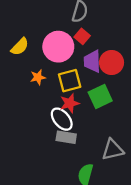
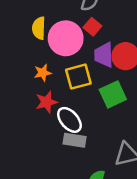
yellow semicircle: (20, 47) -> (39, 28), moved, turned 138
red star: (70, 103) -> (47, 102), moved

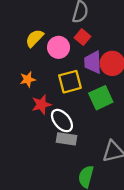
yellow semicircle: (39, 28) -> (35, 38), turned 42
pink circle: (66, 38) -> (59, 47), size x0.7
orange star: (43, 73) -> (28, 79), moved

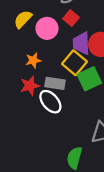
orange star: (28, 79) -> (33, 60), moved
yellow square: (70, 82) -> (74, 63), moved, turned -35
gray rectangle: (67, 139) -> (55, 83), moved

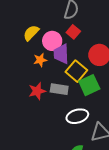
purple trapezoid: (81, 43) -> (61, 54), moved
orange star: (33, 60) -> (40, 60), moved
white ellipse: (50, 102) -> (77, 116), moved, turned -65

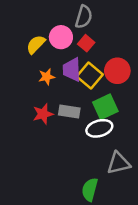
pink circle: (52, 41) -> (61, 37), moved
yellow square: (76, 71) -> (90, 76), moved
white ellipse: (77, 116) -> (99, 128), moved

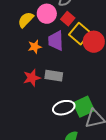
yellow square: (90, 76) -> (80, 34), moved
green square: (105, 107) -> (84, 107), moved
white ellipse: (99, 128) -> (64, 108), moved

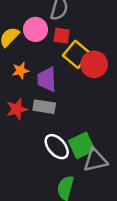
red square: (68, 19) -> (62, 36), turned -32
purple trapezoid: (56, 41) -> (47, 79), moved
white ellipse: (64, 108) -> (57, 147), turned 65

